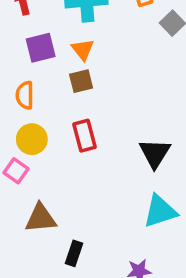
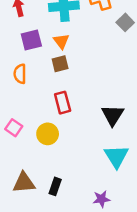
yellow circle: (32, 139) -> (48, 134), moved
cyan triangle: (160, 211) -> (116, 156), turned -44
brown triangle: (41, 218) -> (24, 183), moved

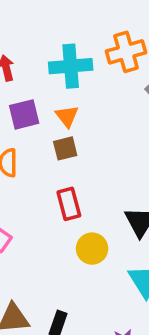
yellow circle: (48, 134) -> (92, 249), moved

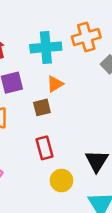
orange triangle: (67, 116) -> (55, 84), moved, turned 36

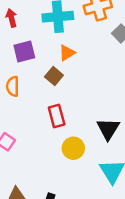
brown square: (42, 107) -> (54, 76), turned -36

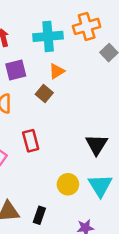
red rectangle: (57, 116) -> (31, 141), moved
yellow circle: (73, 148) -> (68, 184), moved

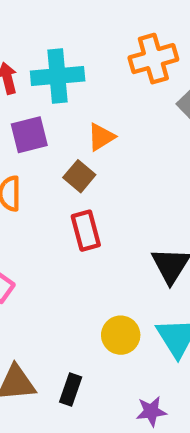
cyan cross: (48, 36) -> (58, 76), moved
red rectangle: (31, 141) -> (86, 231), moved

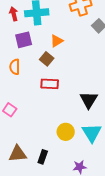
red rectangle: (86, 231) -> (50, 84), turned -72

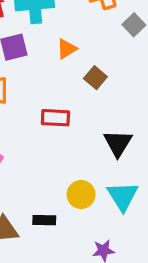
brown square: (47, 59) -> (95, 78), moved
black rectangle: (43, 157) -> (44, 220), moved, turned 72

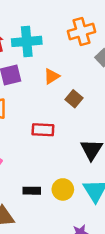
black rectangle: (44, 220) -> (32, 191), moved

